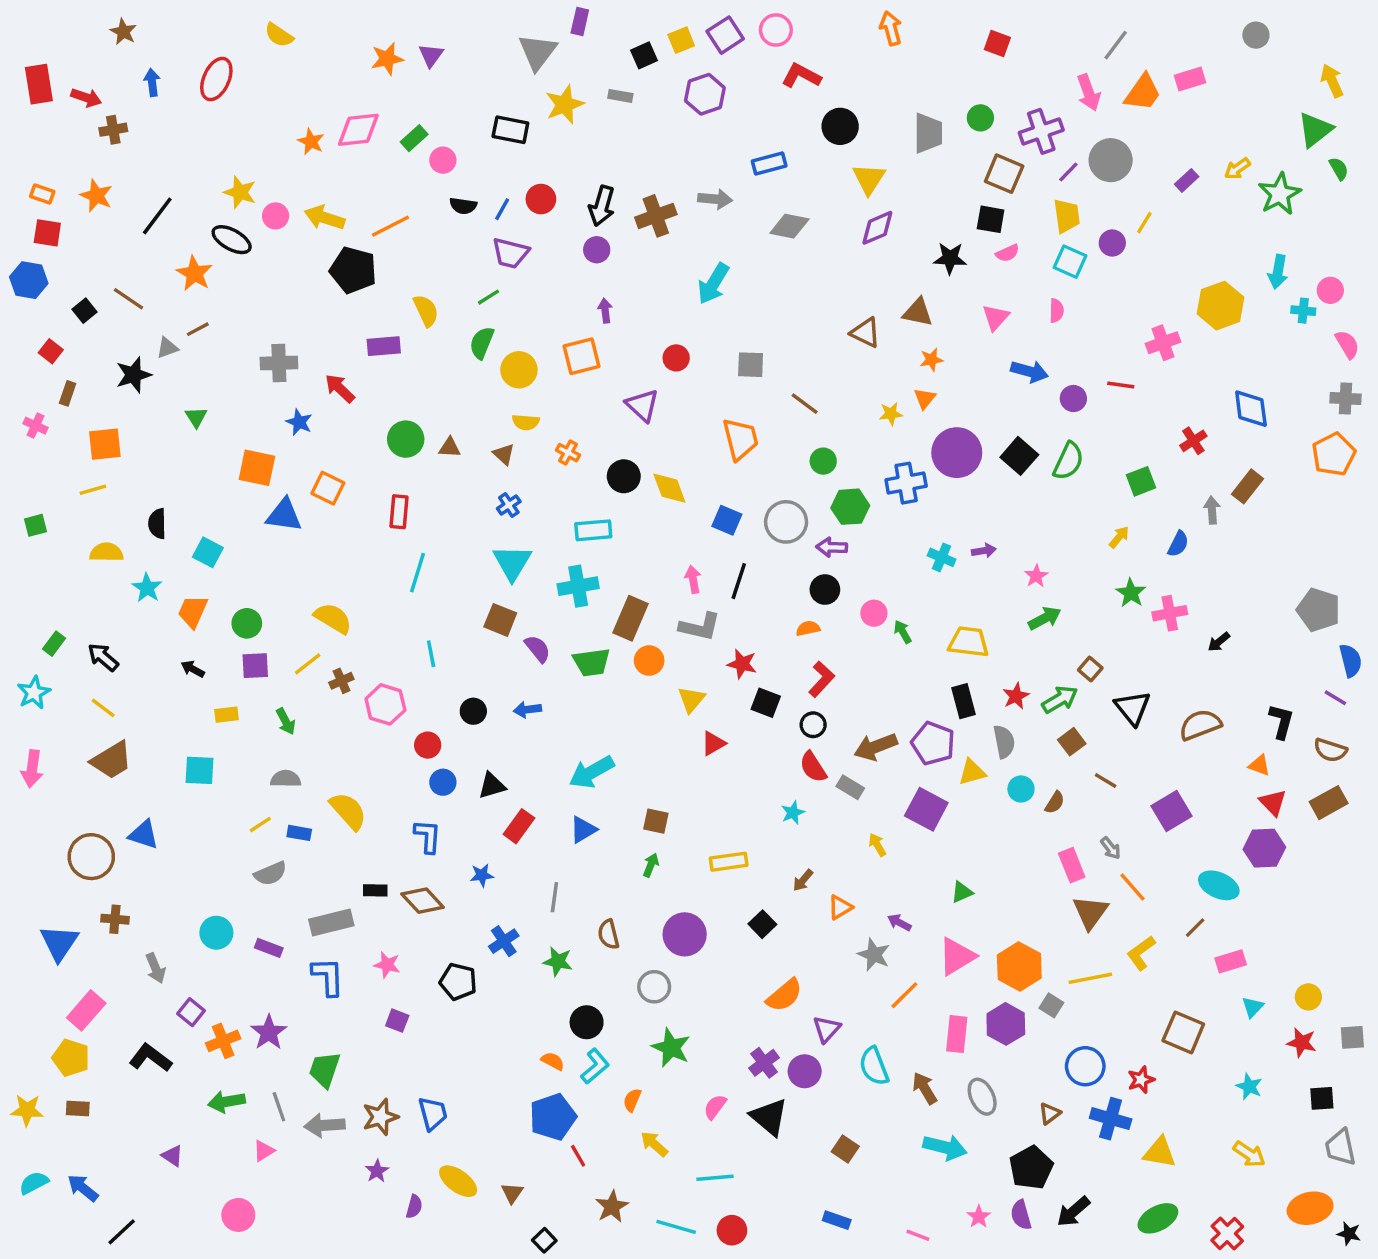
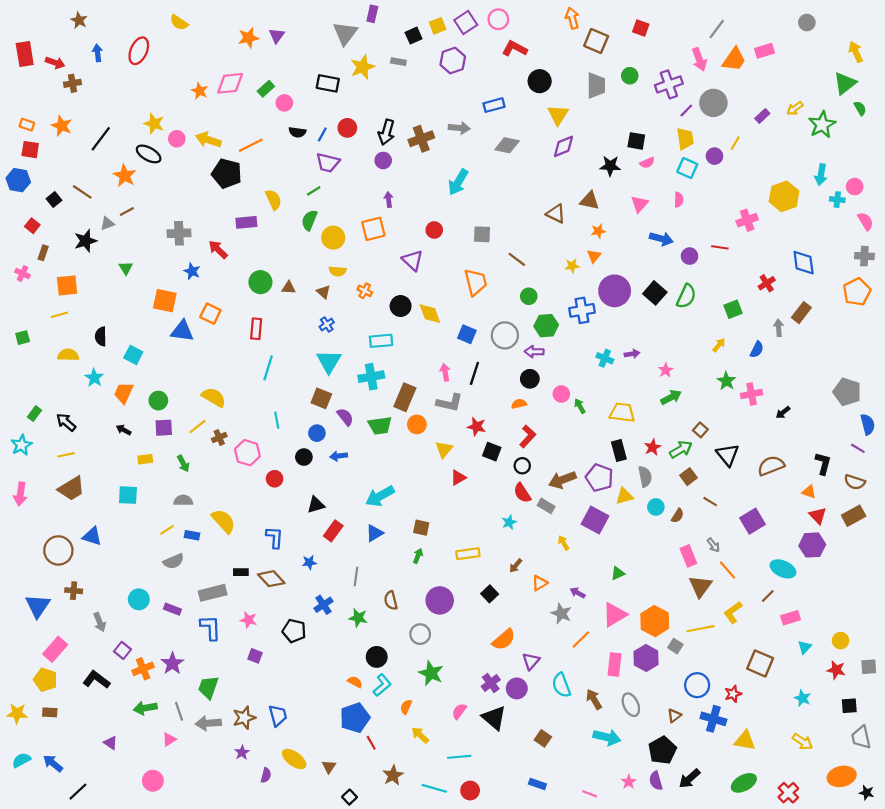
brown square: (1004, 174) -> (596, 41), moved
yellow line: (103, 708) -> (66, 455), turned -49
blue circle: (443, 782) -> (317, 433), moved

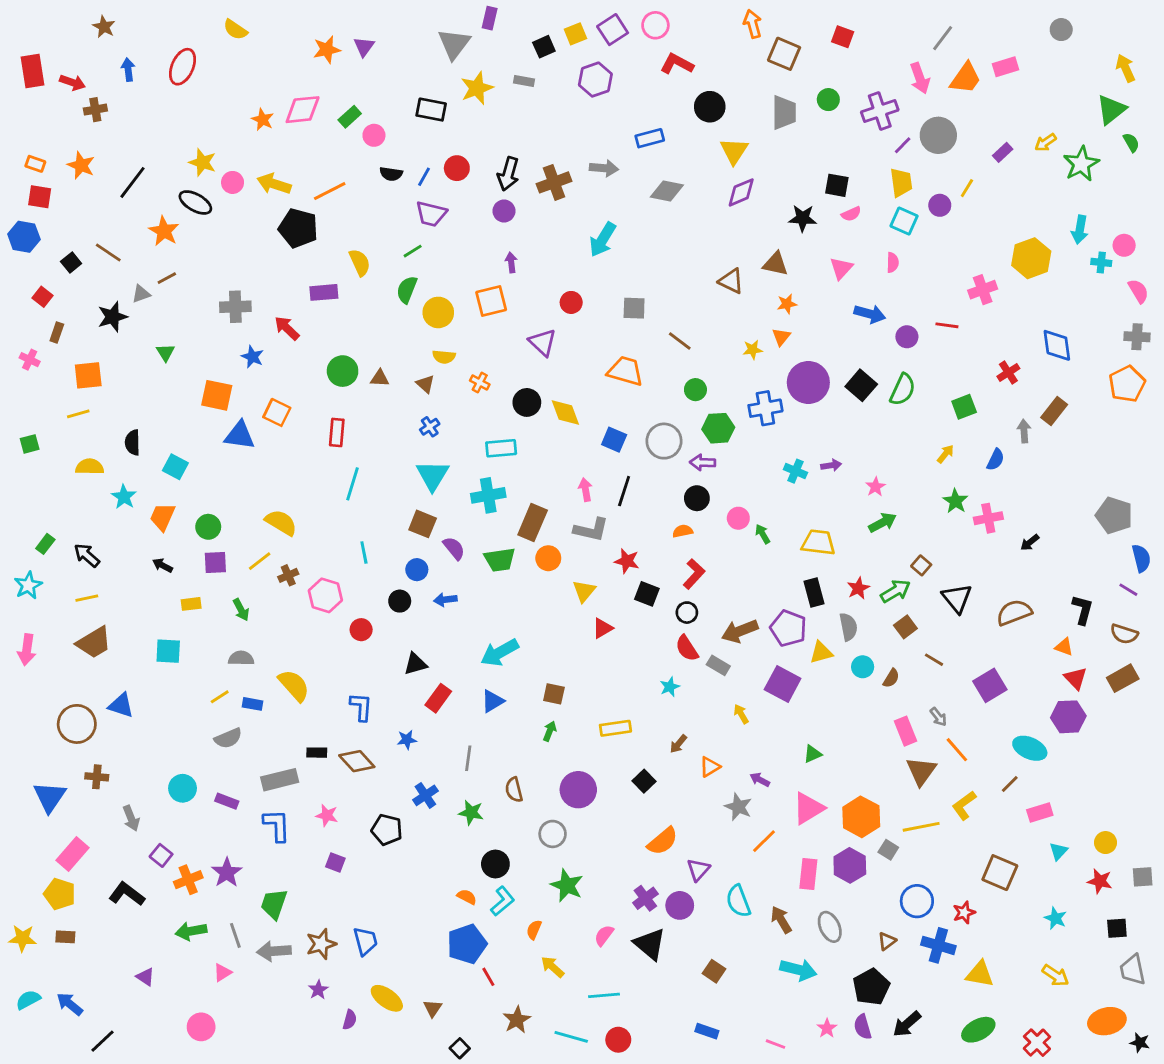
orange trapezoid: (476, 282) -> (625, 371), turned -60

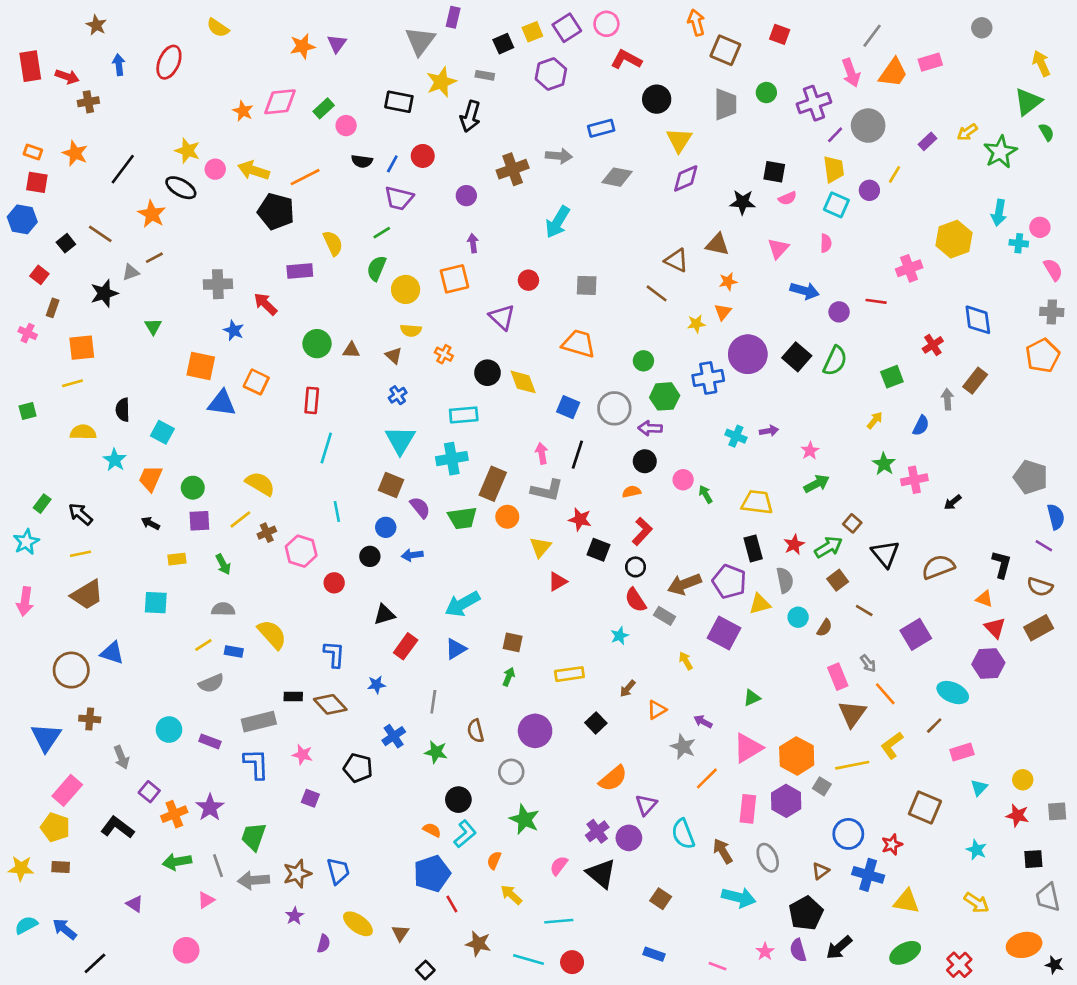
black arrow: (508, 174) -> (470, 116), moved
brown line: (680, 341) -> (657, 293), moved
brown star: (517, 1020) -> (478, 944), turned -30

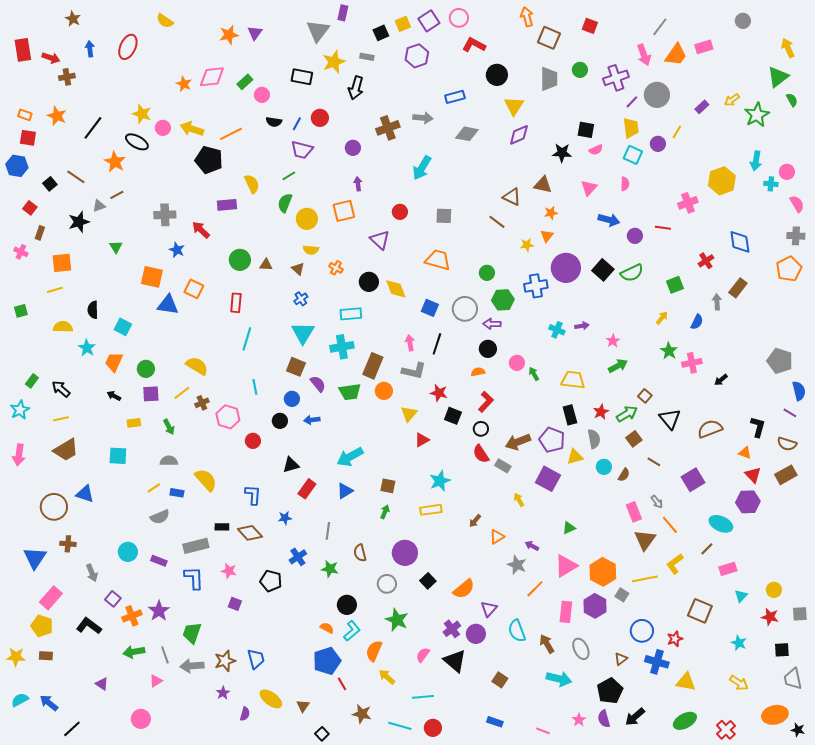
green semicircle: (835, 361) -> (632, 273), turned 40
cyan star: (620, 636) -> (440, 481), moved, size x1.5
black square: (596, 723) -> (428, 581), moved
orange semicircle: (494, 860) -> (374, 651), size x1.5

